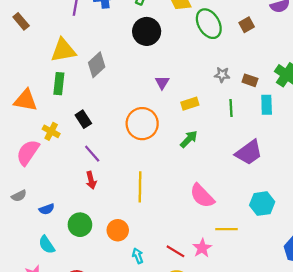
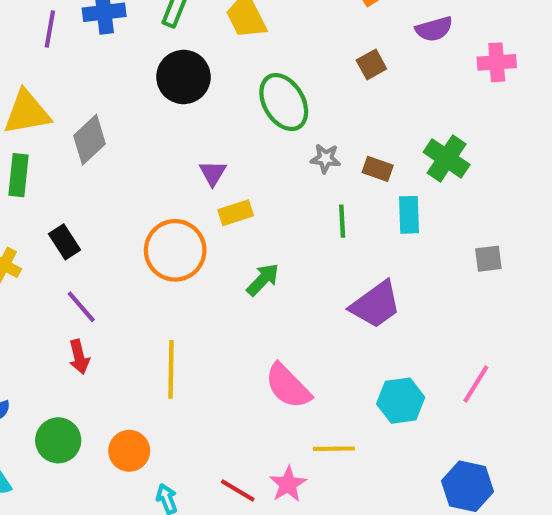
green ellipse: (209, 24) -> (284, 102), moved
yellow rectangle: (190, 104) -> (236, 213), moved

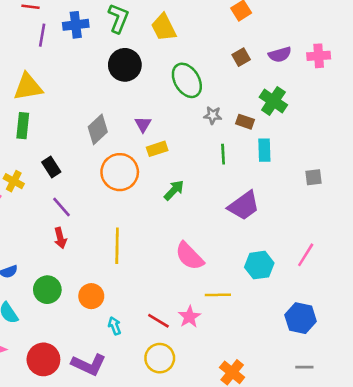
purple semicircle: (434, 29) -> (280, 55), moved
gray diamond: (90, 140) -> (98, 129), moved
green cross: (447, 158) -> (273, 101), moved

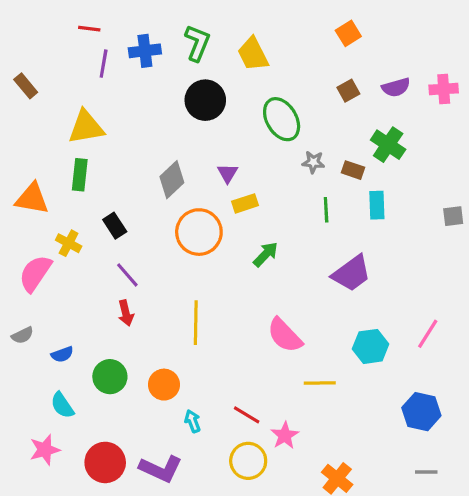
gray square: (313, 177) -> (453, 216), moved
pink star: (189, 317) -> (285, 435), moved

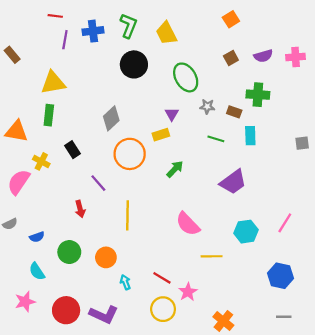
green cross: (388, 145) -> (258, 95), turned -30
purple triangle: (228, 173) -> (172, 114), moved
green line: (326, 210) -> (216, 139), turned -70
purple line: (127, 275) -> (98, 183), moved

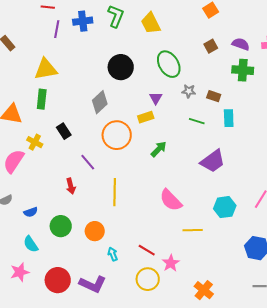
purple semicircle: (263, 56) -> (241, 44), turned -144
black circle: (134, 64) -> (121, 67), moved
green cross: (258, 95) -> (243, 70), moved

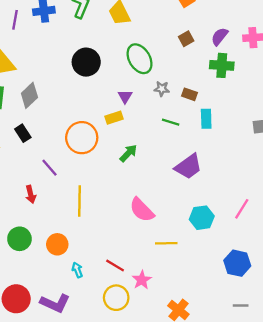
purple semicircle: (241, 44) -> (220, 37), turned -72
gray diamond: (100, 102) -> (29, 95), moved

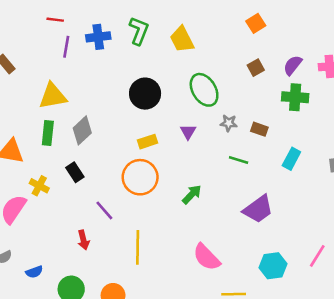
yellow rectangle: (114, 118) -> (147, 142), moved
cyan rectangle: (206, 119) -> (291, 159), moved, turned 30

